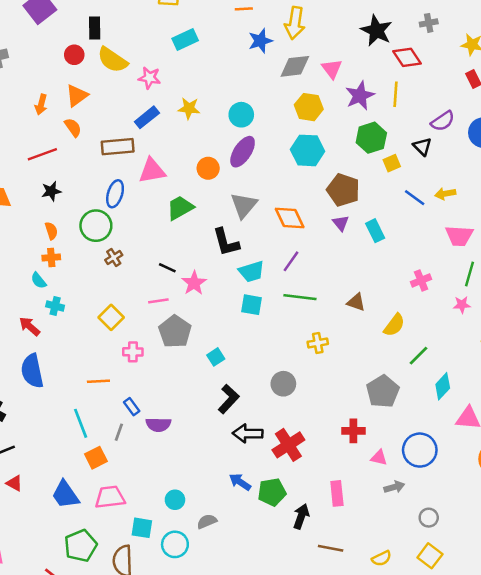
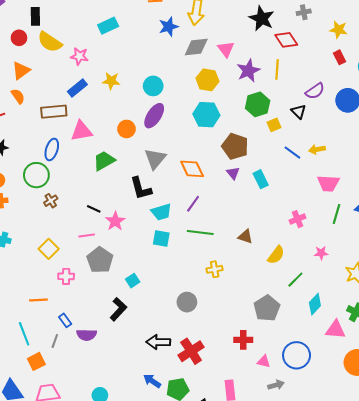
pink star: (462, 305) -> (321, 253), moved
black L-shape: (229, 399) -> (118, 309), moved

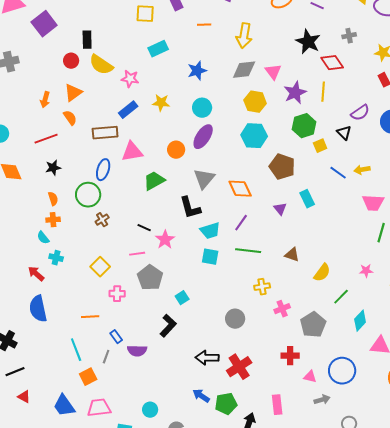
blue star: (169, 27) -> (197, 71), moved
purple triangle: (233, 173) -> (280, 209), moved
pink cross: (298, 219) -> (282, 309), moved

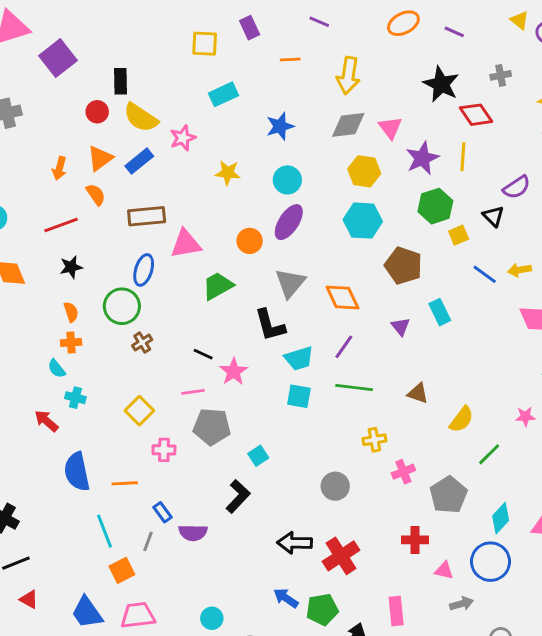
pink star: (130, 79) -> (183, 138), turned -30
blue rectangle: (128, 110) -> (139, 161), moved
gray pentagon: (150, 278) -> (212, 427), turned -30
blue semicircle: (38, 309) -> (77, 472), moved
cyan diamond: (360, 321) -> (501, 518), moved

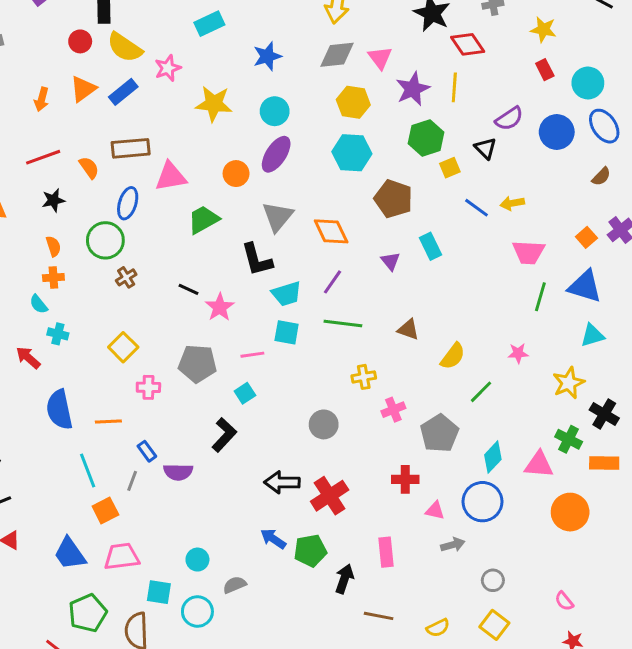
yellow star: (228, 173) -> (214, 104), size x1.4
orange semicircle: (96, 194) -> (89, 168), moved
pink line: (193, 392) -> (252, 355), moved

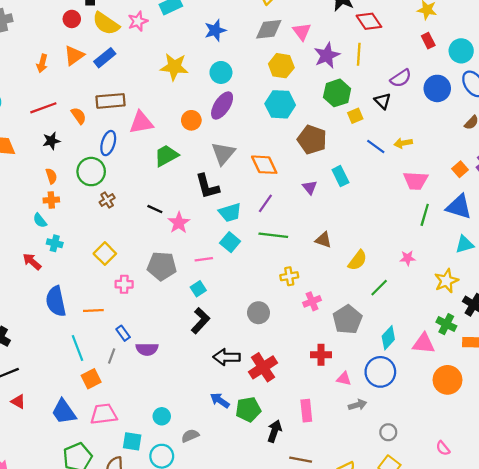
pink star: (168, 68) -> (138, 21), moved
cyan square: (287, 332) -> (230, 242), turned 30
black L-shape: (224, 435) -> (200, 321), moved

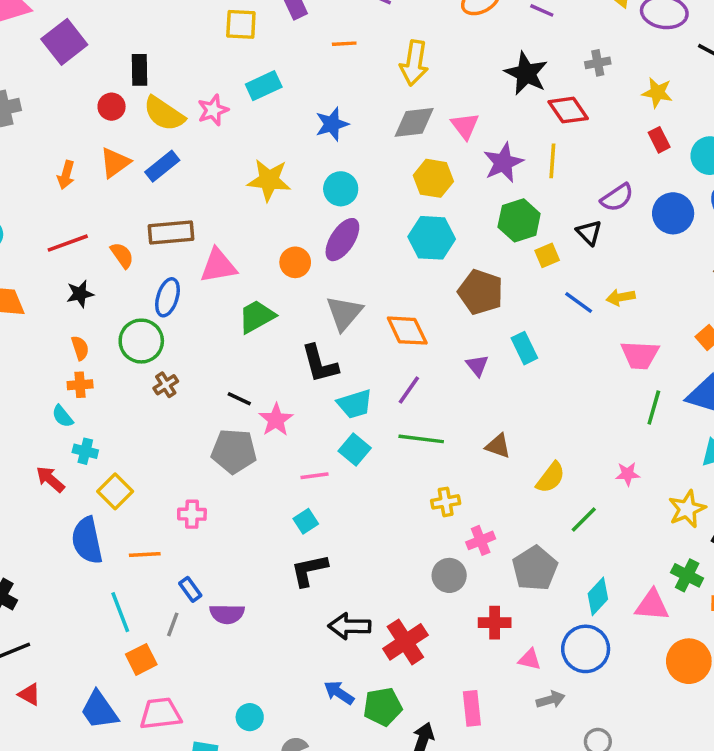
yellow square: (105, 254) -> (115, 491), moved
gray pentagon: (162, 266) -> (234, 451), moved
gray circle: (259, 313) -> (449, 575), moved
black L-shape: (200, 321) -> (309, 570), turned -145

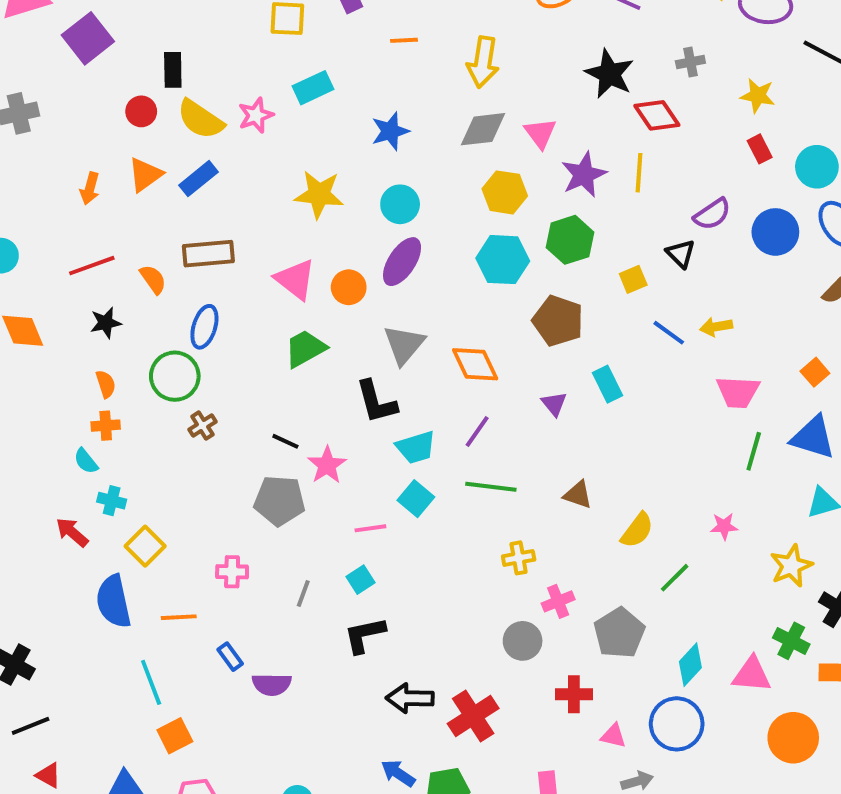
green hexagon: (519, 220) -> (570, 240), moved
pink triangle: (218, 266) -> (295, 279), moved, turned 48
gray line: (173, 624) -> (303, 593), moved

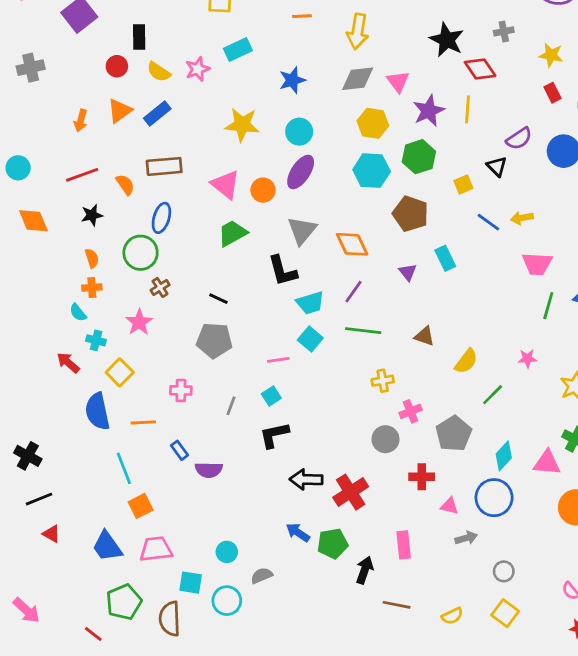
yellow semicircle: (200, 119) -> (159, 72), size x0.7
pink star: (327, 465) -> (139, 322), moved

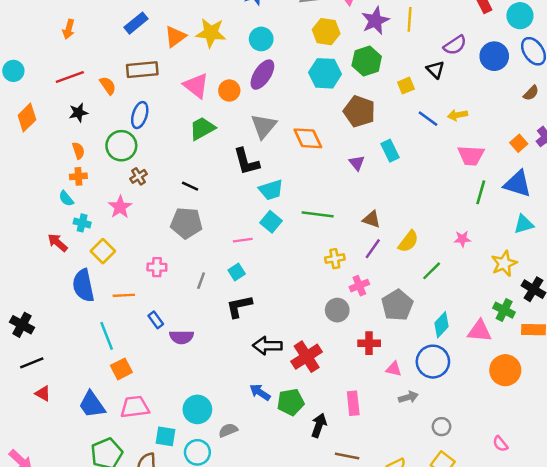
orange triangle: (120, 111) -> (175, 37), moved
orange diamond: (33, 221) -> (27, 117), turned 68
purple line: (353, 292) -> (373, 249), moved
cyan circle: (227, 552) -> (197, 409), size x1.5

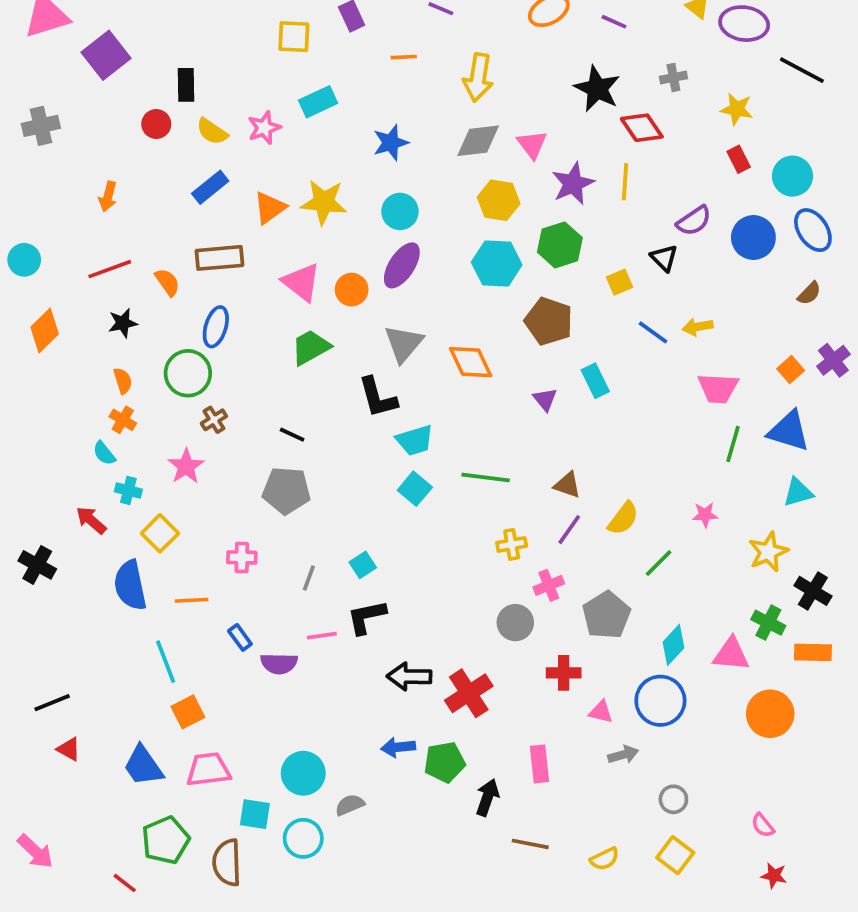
orange cross: (78, 176) -> (123, 420), turned 35
pink line: (243, 240) -> (322, 636), moved
black cross: (22, 325) -> (37, 565), moved
blue arrow: (260, 392) -> (398, 747), turned -40

